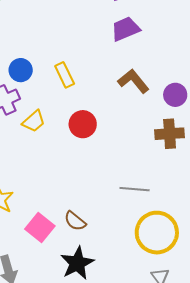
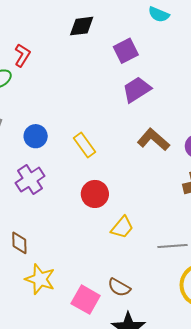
blue circle: (21, 70) -> (36, 136), moved
yellow trapezoid: (34, 121) -> (122, 227), moved
red circle: (83, 124) -> (95, 194), moved

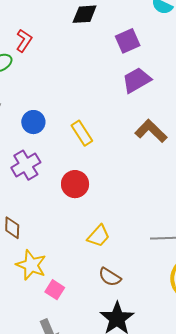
red circle: (95, 194) -> (75, 184), moved
yellow trapezoid: (122, 227) -> (98, 236), moved
pink square: (86, 300) -> (55, 290), moved, size x0.7

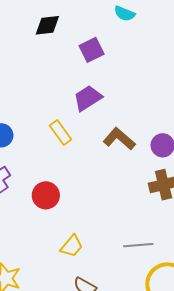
purple trapezoid: (137, 80) -> (88, 98), moved
yellow rectangle: (82, 133) -> (61, 132), moved

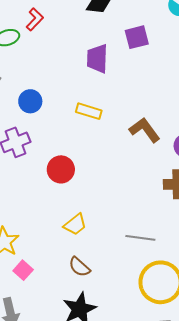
purple trapezoid: (88, 98) -> (97, 59), moved, turned -68
yellow rectangle: (61, 132) -> (89, 111), turned -50

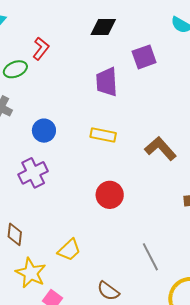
red circle: (61, 169) -> (110, 195), moved
yellow trapezoid: (75, 225) -> (69, 250), moved
gray line: (140, 238) -> (150, 257), moved, turned 60

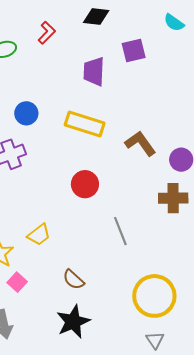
red L-shape: (41, 49) -> (47, 33), moved
yellow rectangle: (103, 135) -> (85, 124), size x1.5
gray line: (150, 257) -> (120, 231), moved

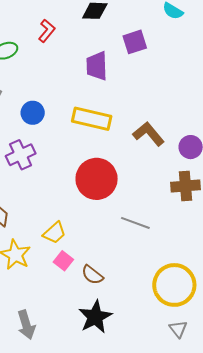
red circle: (85, 184) -> (97, 179), size x1.5
gray line: (120, 231) -> (135, 223), turned -44
pink square: (17, 282) -> (63, 261), moved

